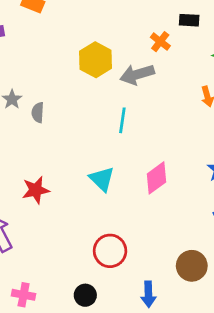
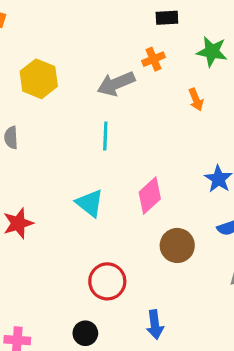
orange cross: (160, 42) -> (153, 59), moved, turned 36
yellow hexagon: (96, 60) -> (39, 79), moved
brown circle: (192, 266) -> (177, 245), moved

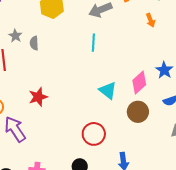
pink diamond: (150, 195) -> (139, 83), moved
cyan triangle: (90, 203) -> (108, 90), moved

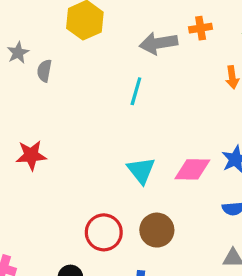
pink diamond: (139, 83) -> (192, 169), turned 30
brown circle: (138, 112) -> (157, 230), moved

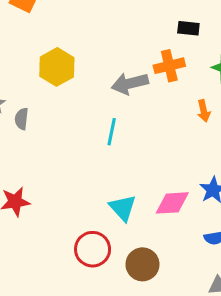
orange cross: (201, 28) -> (169, 66), size x1.4
red circle: (104, 232) -> (93, 249), moved

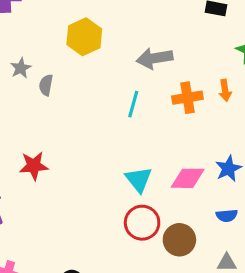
orange cross: (169, 66) -> (187, 98), moved
red circle: (93, 249) -> (142, 223), moved
brown circle: (142, 264) -> (179, 240), moved

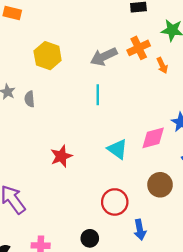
orange cross: (187, 98) -> (139, 48), moved
red star: (34, 166) -> (61, 156), moved
red circle: (142, 223) -> (115, 202), moved

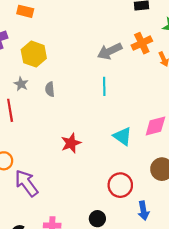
yellow hexagon: (48, 56) -> (34, 54), moved
gray semicircle: (30, 99) -> (50, 89), moved

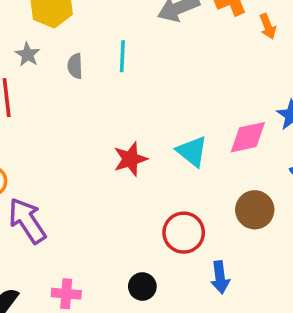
cyan line: (104, 86) -> (122, 56), moved
red star: (71, 143) -> (130, 159), moved

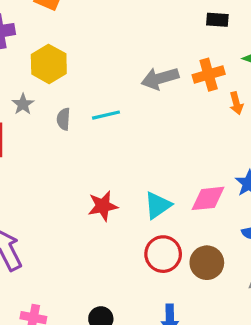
cyan line: (122, 56) -> (106, 115), turned 68
cyan triangle: (192, 151) -> (158, 205), turned 40
red circle: (184, 233) -> (163, 254), moved

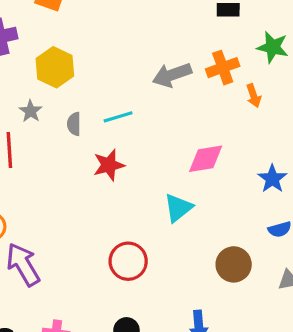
pink diamond: (208, 198) -> (206, 159), moved
red star: (103, 206) -> (109, 165), moved
red circle: (163, 254) -> (128, 261), moved

